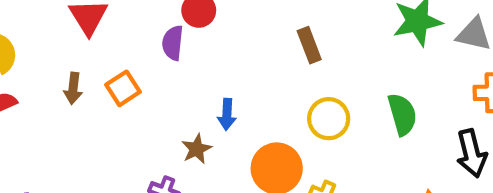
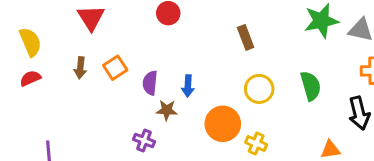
purple semicircle: (173, 43) -> (150, 83), moved
brown star: (197, 149) -> (167, 110), turned 30

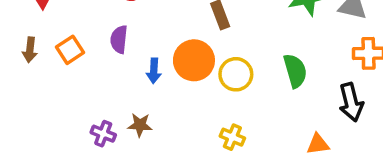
purple semicircle: (150, 83) -> (119, 39), moved
brown star: (167, 110) -> (140, 125), moved
orange circle: (223, 124) -> (194, 60), moved

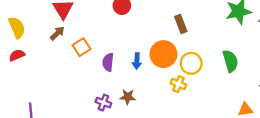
purple semicircle: (119, 39) -> (108, 62), moved
brown arrow: (30, 50) -> (57, 33), moved, turned -140
yellow cross: (232, 137) -> (178, 84), moved

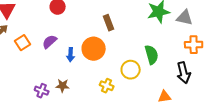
purple semicircle: (108, 62) -> (50, 42), moved, turned 42
yellow circle: (191, 63) -> (131, 70), moved
yellow cross: (178, 84) -> (107, 86), moved

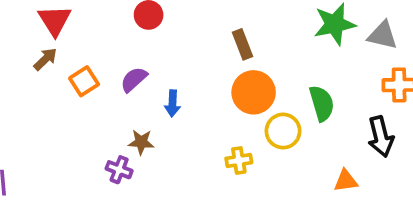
orange circle: (94, 49) -> (254, 92), moved
brown star: (63, 86) -> (141, 142), moved
yellow cross: (107, 86) -> (239, 160), turned -32

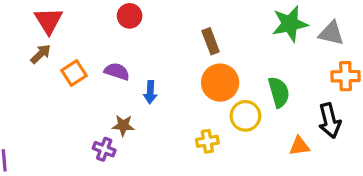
purple semicircle: (134, 79) -> (117, 71), turned 60
orange triangle: (346, 181) -> (299, 146), moved

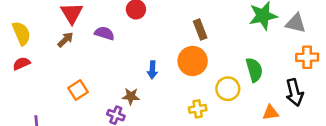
purple semicircle: (117, 71) -> (104, 33), moved
orange square: (74, 73) -> (78, 90), moved
orange circle: (220, 83) -> (193, 61), moved

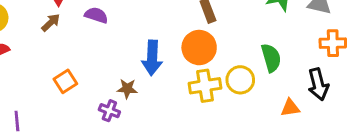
blue arrow: (152, 70) -> (152, 58), size x1.6
yellow cross: (198, 109) -> (205, 86), moved, size x1.5

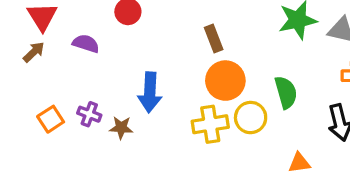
orange circle: (199, 48) -> (225, 81), moved
orange triangle: (290, 108) -> (299, 163), moved
purple cross: (109, 111) -> (89, 114), moved

